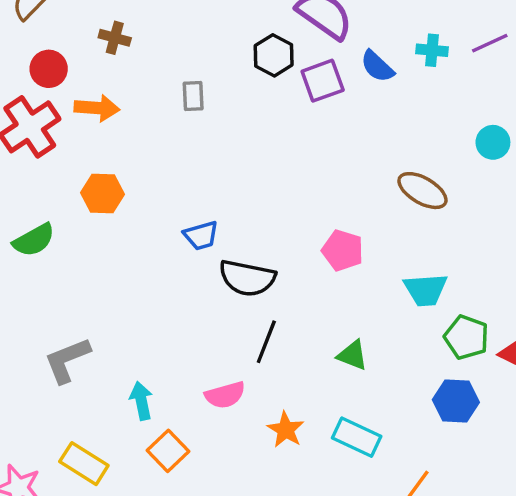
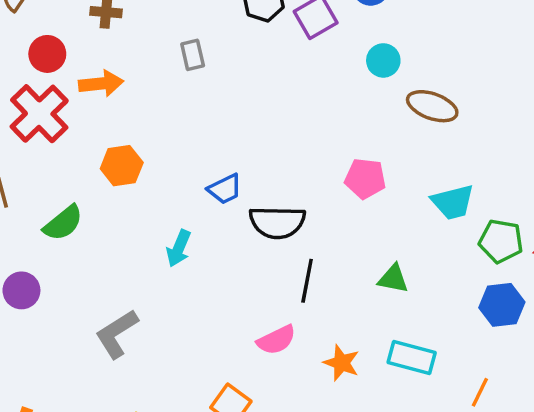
cyan circle: (493, 142) -> (383, 60), moved
cyan arrow: (141, 401) -> (179, 248), moved, turned -135

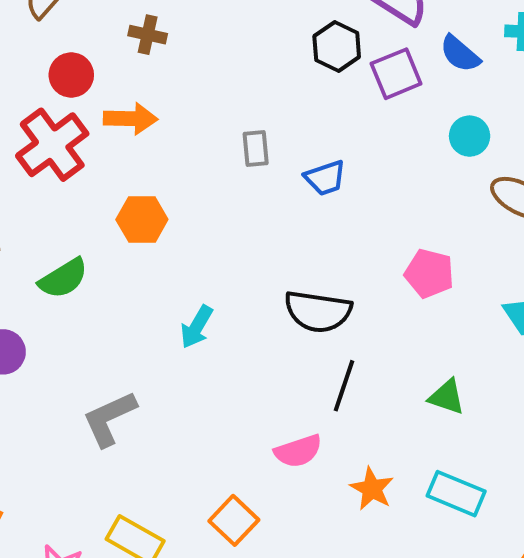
gray rectangle: (193, 55) -> (256, 149), moved
blue trapezoid: (225, 189) -> (325, 178), moved

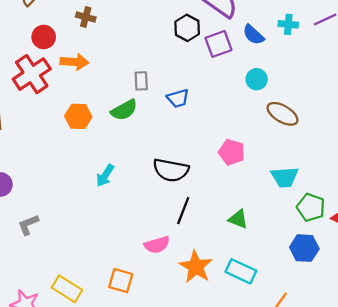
green semicircle: (63, 278) -> (124, 110), moved
gray L-shape: (109, 419) -> (28, 225), moved, size x0.7
orange star: (372, 489) -> (196, 267), size x1.4
orange square: (234, 520) -> (121, 281), turned -30

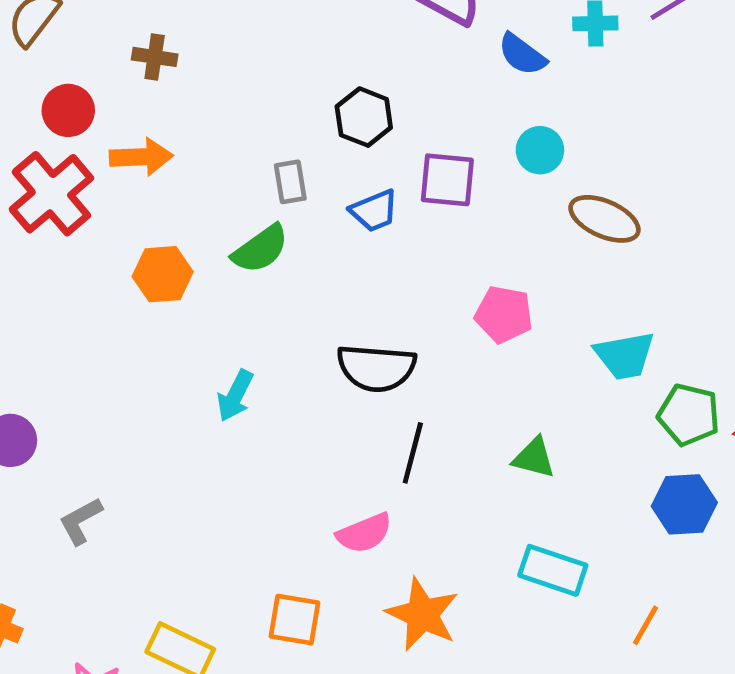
black hexagon: (187, 28) -> (364, 117), moved
purple square: (218, 44) -> (447, 180), moved, turned 32
orange star: (196, 267) -> (422, 614), moved

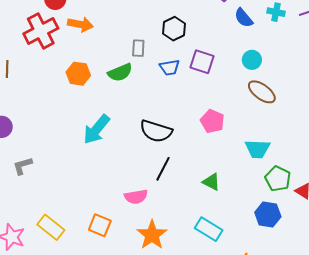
cyan circle: (540, 150) -> (252, 60), moved
cyan arrow: (235, 396) -> (96, 129), size x1.5

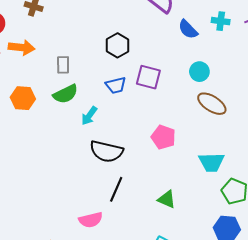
gray rectangle: (138, 48) -> (63, 65), moved
cyan arrow: (96, 129) -> (89, 116), moved, size x0.6

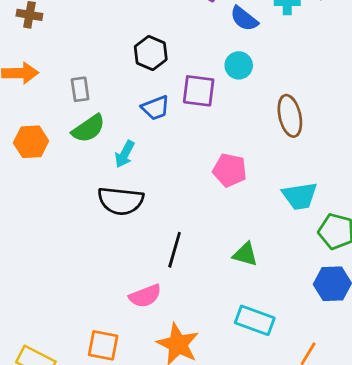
cyan circle: (199, 72) -> (239, 65), moved
brown ellipse: (212, 104) -> (290, 116), turned 52
black semicircle: (106, 151) -> (121, 201), moved

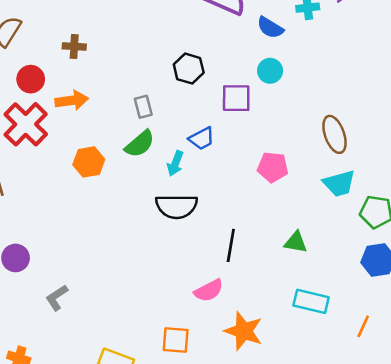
gray rectangle: (80, 89) -> (143, 107), moved
blue trapezoid: (155, 108) -> (202, 139), moved
brown ellipse: (290, 116) -> (335, 134), moved

